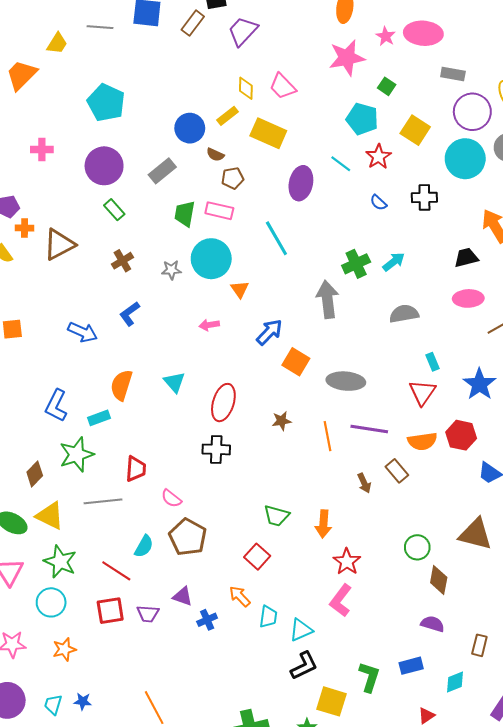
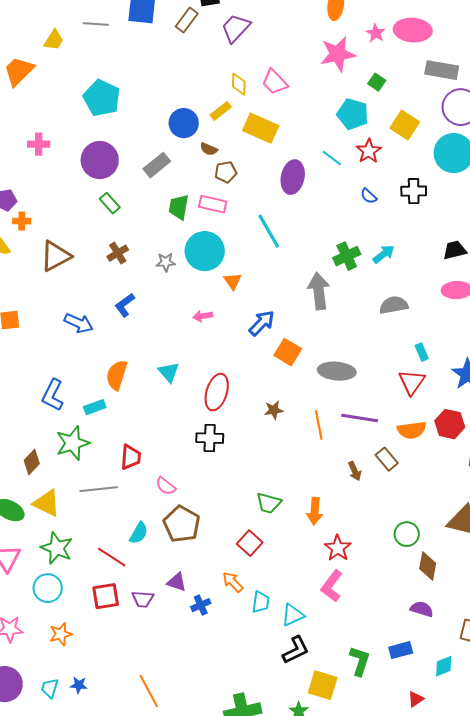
gray rectangle: (453, 74) -> (442, 70), size x1.4
brown triangle: (59, 244) -> (56, 256), moved

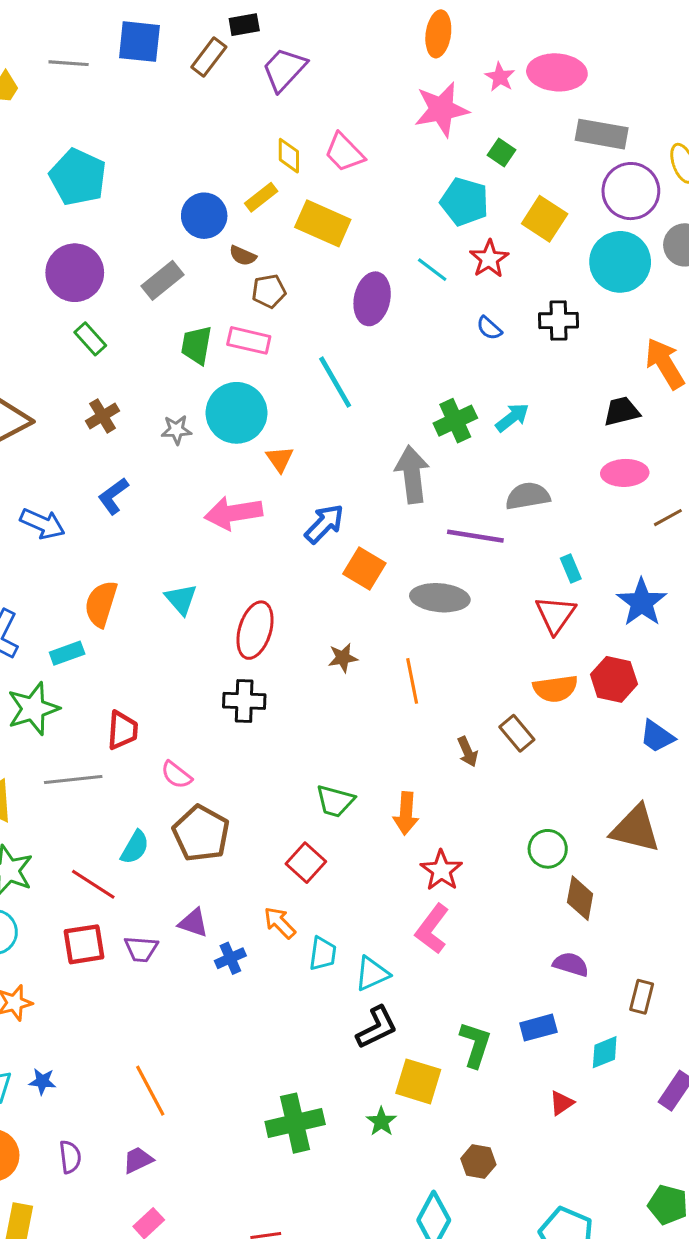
pink arrow: (203, 316) -> (233, 513), size x1.8
purple line: (360, 418) -> (475, 536), moved

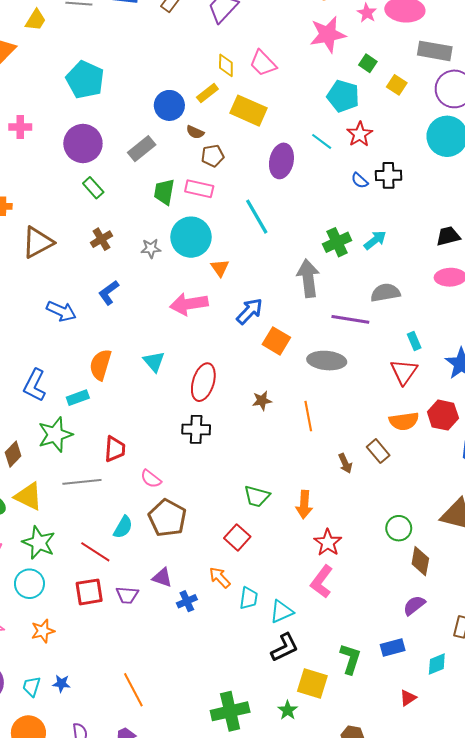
yellow square: (545, 219) -> (397, 85), moved, size x0.7
black cross: (558, 320) -> (388, 175), moved
purple semicircle: (571, 964) -> (414, 605), turned -55

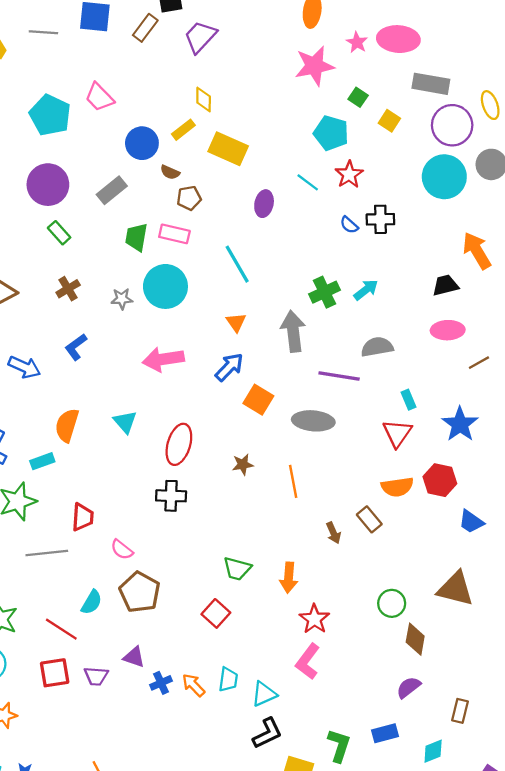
pink trapezoid: (263, 63) -> (99, 97), moved
purple ellipse: (281, 161) -> (264, 204), size x0.7
orange triangle: (220, 268) -> (236, 322), moved
orange arrow: (220, 578) -> (193, 685), moved

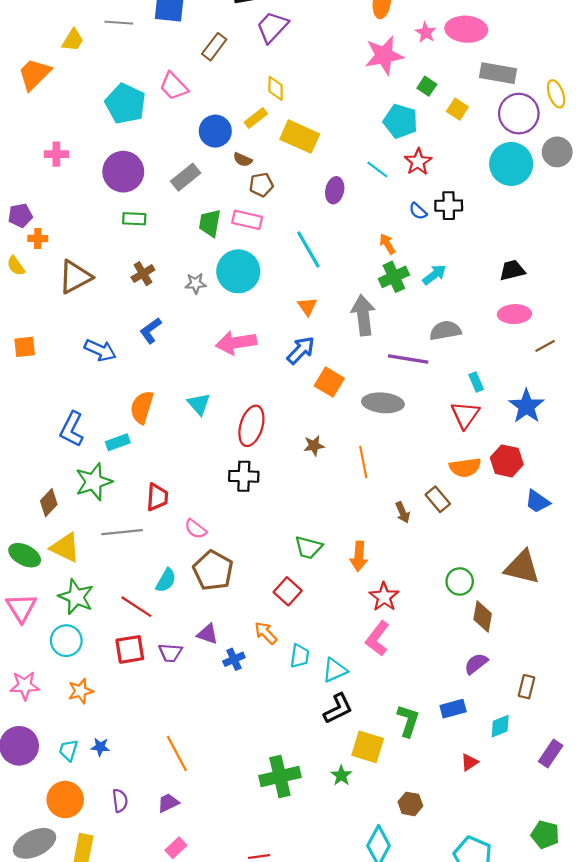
brown rectangle: (145, 28) -> (214, 47), moved
green rectangle: (59, 233) -> (134, 219), turned -45
orange arrow: (477, 251) -> (387, 244), moved, size x0.6
orange arrow: (193, 685) -> (266, 633), moved

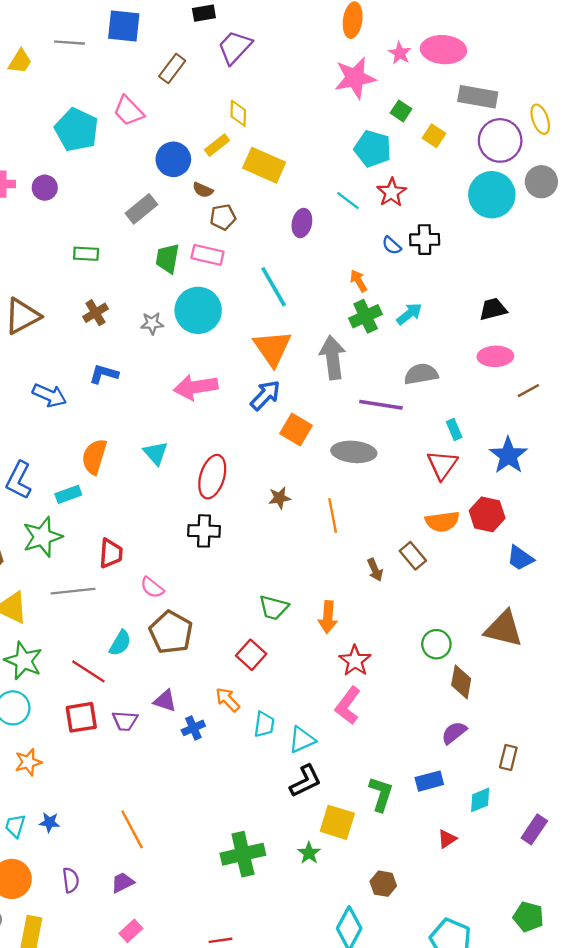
purple circle: (123, 172) -> (45, 188), moved, size x0.6
orange triangle: (307, 306) -> (272, 348), size x1.8
blue L-shape: (151, 331) -> (104, 374), turned 52

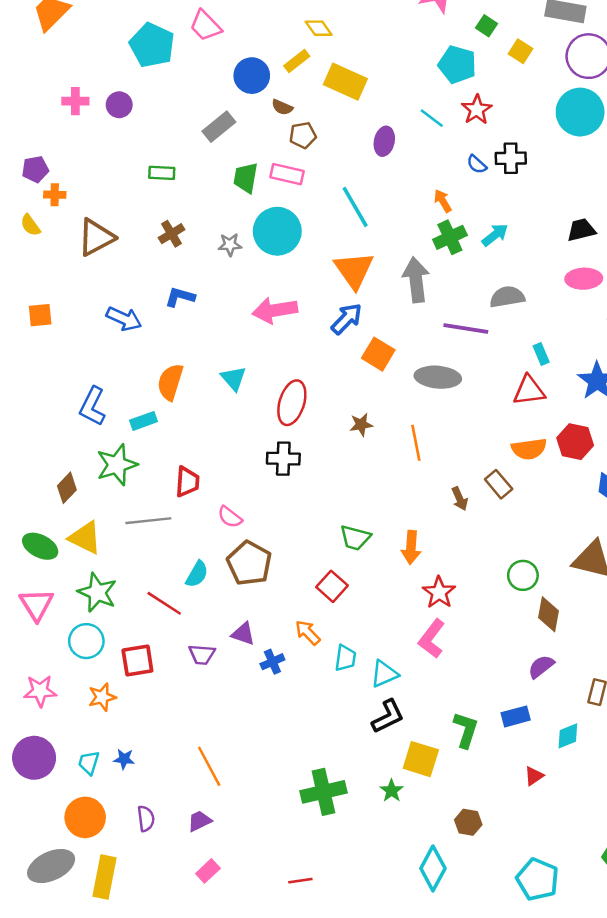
yellow diamond: (238, 113) -> (319, 28), turned -36
red triangle: (442, 465) -> (529, 391), turned 48
red square: (81, 717) -> (137, 661), moved

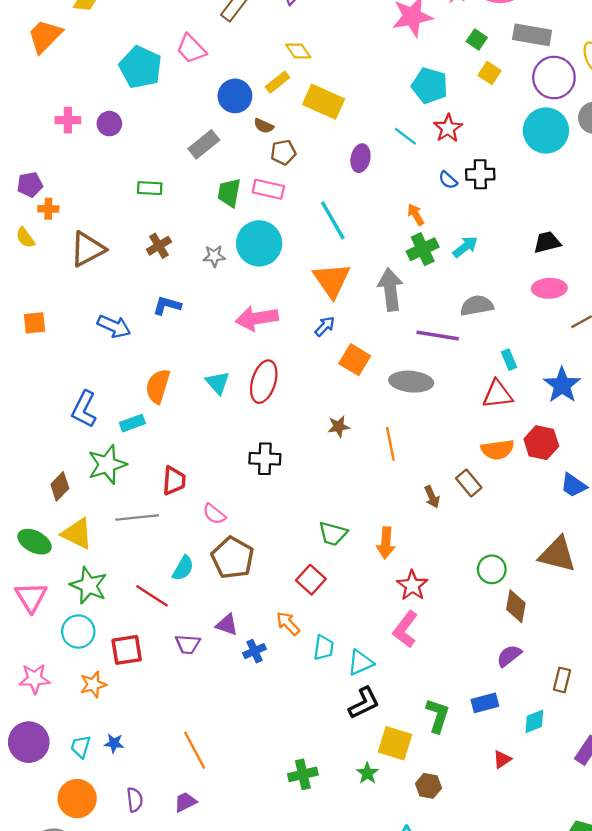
green square: (486, 26) -> (477, 40), moved
blue arrow: (347, 319) -> (325, 326), size x0.7
red ellipse: (292, 403) -> (264, 382), moved
green cross: (323, 792) -> (303, 774), size x0.7
brown hexagon: (468, 822) -> (428, 786), moved

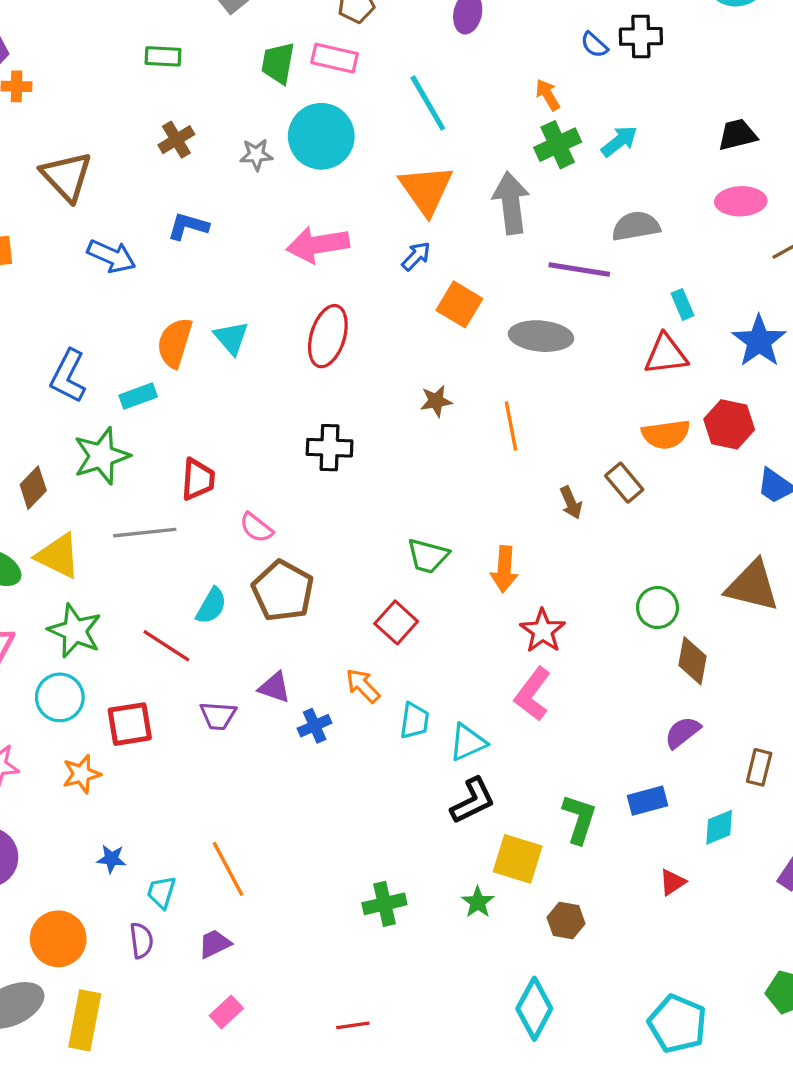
brown triangle: (87, 249) -> (66, 176), moved, turned -45
cyan triangle: (218, 383) -> (231, 338), moved
cyan trapezoid: (81, 747) -> (161, 892), moved

